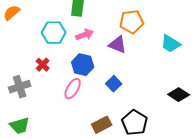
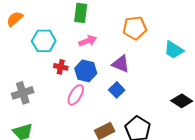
cyan hexagon: (54, 33) -> (44, 41), moved
purple triangle: (118, 45) -> (121, 64), moved
red cross: (43, 65) -> (61, 67), moved, turned -32

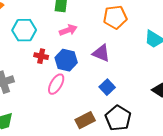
blue square: (117, 90) -> (107, 87), moved

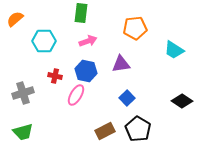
purple triangle: (101, 53) -> (121, 64), turned -30
red cross: (41, 56) -> (55, 76), moved

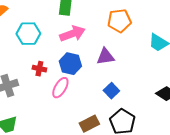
pink arrow: (88, 41) -> (72, 34), size x1.4

